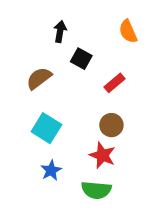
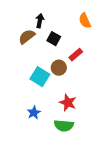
brown semicircle: (39, 78) -> (27, 37), moved
brown circle: (111, 125) -> (59, 68), moved
cyan square: (46, 128) -> (40, 77), moved

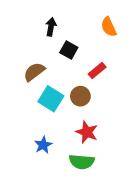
brown semicircle: (27, 37) -> (34, 72), moved
brown circle: (59, 68) -> (80, 96), moved

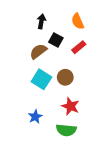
orange semicircle: (109, 27) -> (78, 21), moved
red rectangle: (97, 70) -> (79, 47), moved
brown semicircle: (34, 72) -> (38, 51), moved

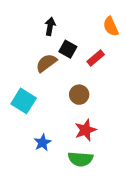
orange semicircle: (78, 21) -> (111, 26), moved
cyan square: (41, 79) -> (24, 101), moved
red star: (70, 106) -> (85, 130), turned 30

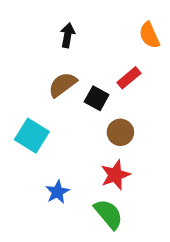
black square: (68, 49) -> (97, 98), moved
brown circle: (79, 95) -> (120, 132), moved
green semicircle: (80, 159) -> (108, 214), turned -135

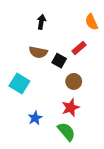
brown semicircle: (63, 85) -> (38, 52), turned -132

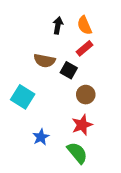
black arrow: (41, 22) -> (58, 25), moved
orange semicircle: (91, 22) -> (85, 25), moved
red rectangle: (79, 48) -> (85, 48), moved

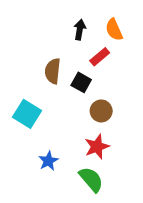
black arrow: (58, 25) -> (80, 30), moved
orange semicircle: (85, 25) -> (114, 30), moved
brown semicircle: (44, 61) -> (53, 71), turned 85

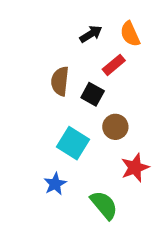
black arrow: (80, 30) -> (91, 34), turned 48
cyan square: (27, 114) -> (73, 143), moved
red star: (97, 147) -> (135, 168), moved

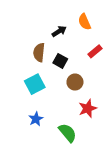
black arrow: (91, 34) -> (59, 31), moved
red rectangle: (114, 65) -> (95, 51), moved
cyan square: (73, 143) -> (35, 84), moved, turned 30

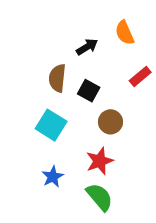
cyan square: (35, 84) -> (51, 125), turned -30
red star: (88, 108) -> (100, 161), moved

